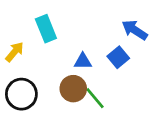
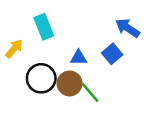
black circle: (21, 94) -> (41, 78), moved

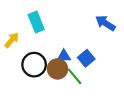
blue square: (112, 54) -> (86, 58), moved
blue triangle: (79, 58) -> (64, 56), moved

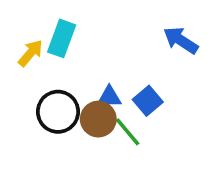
cyan rectangle: (36, 22) -> (62, 38), turned 42
yellow arrow: (12, 40) -> (30, 53), moved

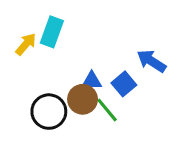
blue arrow: (181, 40) -> (151, 61), moved
black circle: (58, 112) -> (49, 112), moved

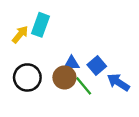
blue arrow: (151, 61) -> (118, 82), moved
black circle: (49, 112) -> (27, 77), moved

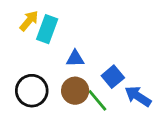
yellow arrow: (20, 34) -> (29, 21), moved
blue triangle: (72, 63) -> (75, 59), moved

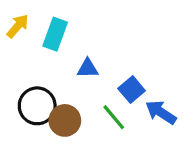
yellow arrow: (29, 21) -> (18, 26), moved
brown circle: (75, 91) -> (65, 120), moved

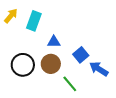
green line: (114, 117) -> (70, 84), moved
brown circle: (65, 120) -> (51, 64), moved

